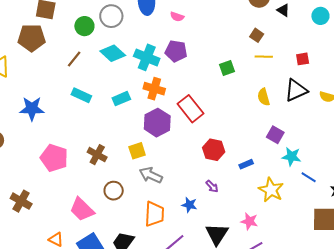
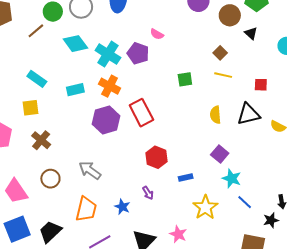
pink semicircle: (177, 17) -> (157, 34), moved
brown line: (74, 59) -> (36, 31), moved
yellow square: (137, 151) -> (31, 108), moved

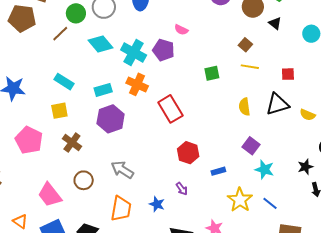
purple hexagon: (106, 120) -> (111, 119), moved
blue line: (245, 202) -> (270, 203), moved
black star: (271, 220) -> (305, 167), moved

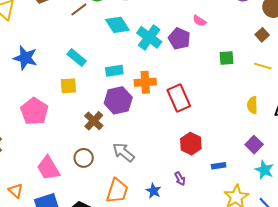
brown square: (245, 45) -> (262, 35), moved
green square: (212, 73) -> (226, 58), moved
orange cross: (137, 84) -> (145, 82), moved, turned -35
brown cross: (72, 142) -> (94, 121), moved

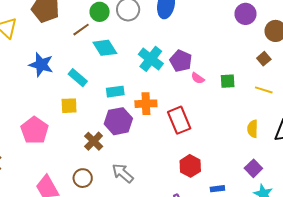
pink semicircle: (199, 21) -> (198, 78), moved
cyan diamond: (117, 25) -> (105, 48), moved
blue star: (25, 58) -> (41, 65), moved

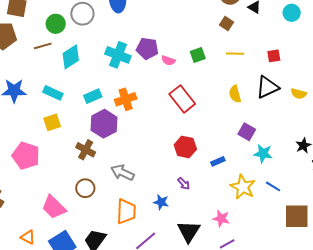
brown line: (81, 30) -> (43, 46), turned 36
cyan diamond: (105, 48) -> (71, 57), turned -75
red rectangle: (179, 120) -> (182, 99), moved

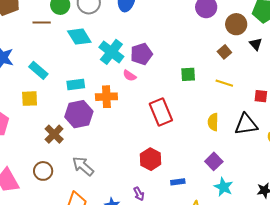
purple pentagon: (147, 48) -> (141, 54), turned 30
cyan diamond: (71, 57) -> (79, 37), moved, turned 75
pink semicircle: (168, 61) -> (129, 76), moved

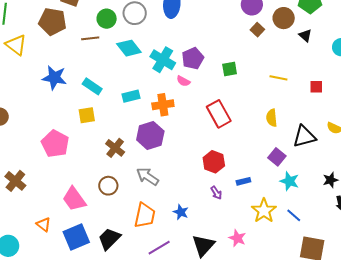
brown square: (224, 52) -> (257, 30), moved
green square: (188, 74) -> (230, 69), moved
purple hexagon: (79, 114) -> (150, 136), moved
black triangle: (246, 124) -> (304, 136), moved
purple arrow: (139, 194) -> (216, 193), moved

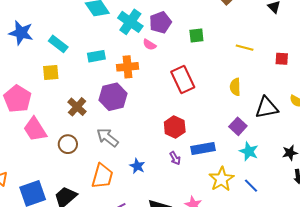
blue rectangle: (243, 181) -> (203, 148), size x1.6
pink trapezoid: (74, 199) -> (35, 129), moved
blue star: (181, 212) -> (137, 166), moved

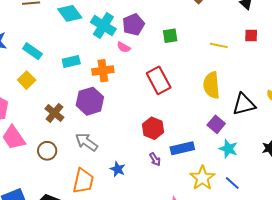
red square: (282, 59) -> (251, 35), moved
yellow square: (51, 72) -> (27, 80), turned -36
yellow semicircle: (235, 87) -> (211, 85), size x1.5

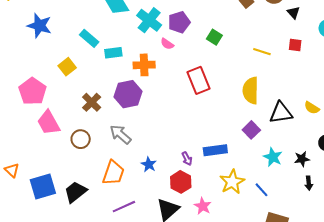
green square: (170, 36) -> (214, 37), turned 35
cyan rectangle: (32, 51) -> (89, 38), moved
red hexagon: (153, 128) -> (181, 182), moved
cyan star: (228, 149) -> (273, 157), moved

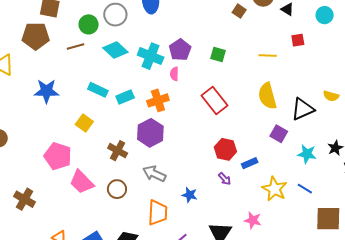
pink semicircle: (167, 44) -> (174, 74), turned 72
blue rectangle: (215, 150) -> (250, 163), size x0.7
red hexagon: (181, 182) -> (225, 149), moved

